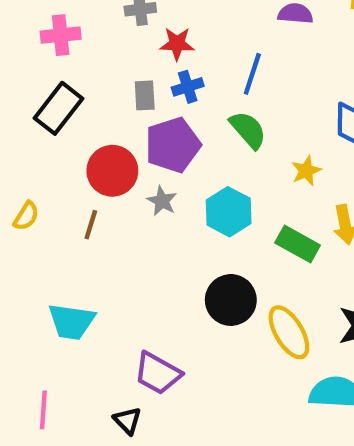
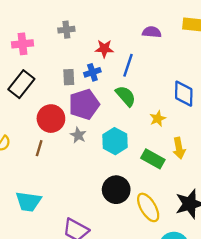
red star: (177, 44) -> (104, 49), moved

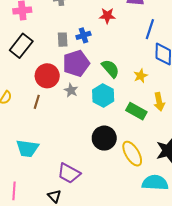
red star: (104, 49) -> (107, 16), moved
blue line: (128, 65) -> (150, 29), moved
green semicircle: (126, 96) -> (110, 69), moved

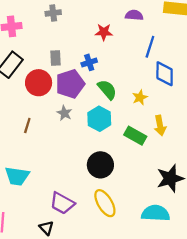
blue cross: (83, 35) -> (89, 62), moved
red circle: (47, 76) -> (39, 83), moved
yellow ellipse: (132, 154) -> (105, 203), moved

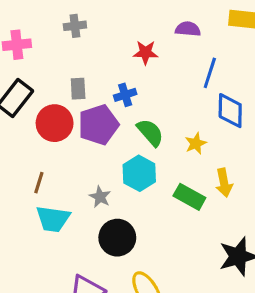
gray star: (64, 113) -> (100, 197), moved
black circle: (100, 165) -> (117, 238), moved
cyan trapezoid: (17, 176) -> (53, 219), moved

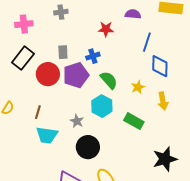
yellow arrow: (224, 183) -> (163, 101), moved

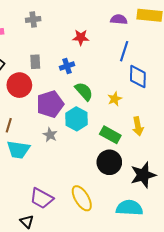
purple semicircle: (133, 14) -> (119, 19), moved
purple pentagon: (76, 75) -> (50, 104), moved
yellow arrow: (163, 101) -> (138, 126), moved
black circle: (88, 147) -> (109, 162), moved

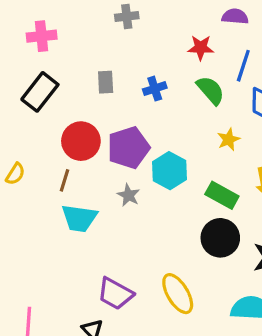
gray cross: (33, 19) -> (127, 16), moved
red star: (81, 37) -> (201, 48), moved
red circle: (19, 85) -> (81, 141), moved
green semicircle: (84, 91) -> (210, 90), moved

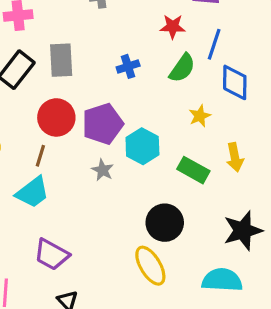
gray rectangle: (106, 82) -> (61, 60), moved, size x1.5
green semicircle: (210, 90) -> (182, 68), turned 76
cyan trapezoid: (79, 218) -> (32, 192), moved, turned -45
black circle: (220, 238) -> (165, 223), moved
purple trapezoid: (115, 294) -> (52, 254), moved

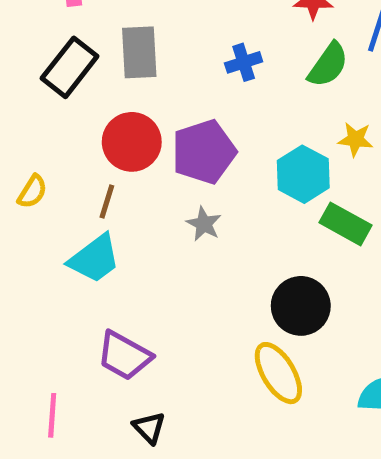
yellow star: (200, 116) -> (355, 139), turned 30
cyan hexagon: (142, 146) -> (303, 174), moved

